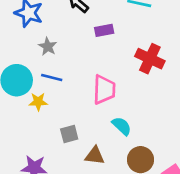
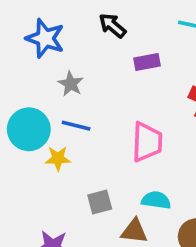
cyan semicircle: (122, 126) -> (156, 200), moved, turned -35

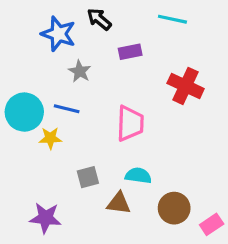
blue star: (45, 38) -> (58, 34), moved
gray star: (71, 84) -> (80, 71), moved

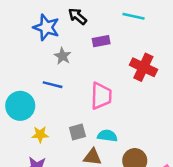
cyan circle: (24, 112) -> (20, 106), moved
yellow star: (50, 138) -> (40, 134), moved
gray square: (88, 177) -> (77, 132), moved

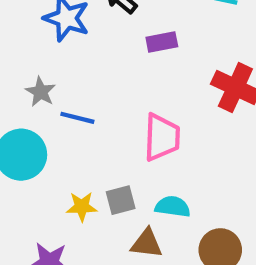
gray star: (63, 56) -> (41, 92), moved
yellow star: (40, 134) -> (82, 207), moved

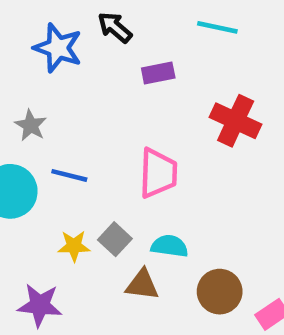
blue line: (77, 118) -> (69, 175), moved
gray square: (121, 200) -> (115, 239), turned -32

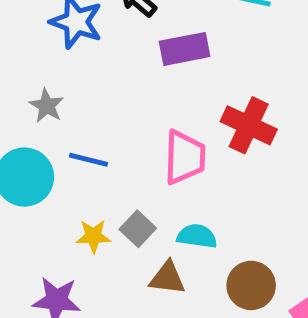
purple rectangle: (158, 73) -> (185, 49), size x1.4
red cross: (236, 121) -> (249, 125), moved

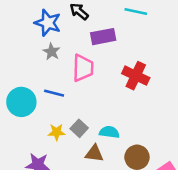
gray star: (47, 106) -> (52, 52), moved
pink trapezoid: (185, 157) -> (83, 68), moved

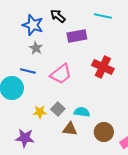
pink trapezoid: (83, 68) -> (61, 74), moved, turned 50
blue line: (54, 93) -> (28, 71), moved

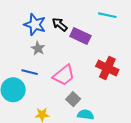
black arrow: (58, 16) -> (60, 25), moved
purple rectangle: (77, 36) -> (80, 36), turned 36
gray square: (58, 109) -> (73, 99), moved

